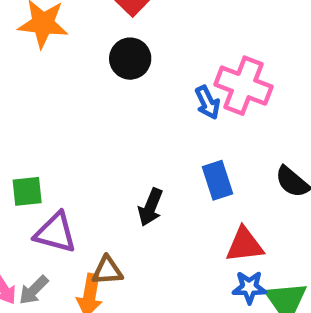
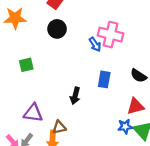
blue rectangle: (217, 180) -> (104, 79), turned 35
green square: (27, 191) -> (26, 65), moved
red triangle: (245, 245) -> (136, 106), moved

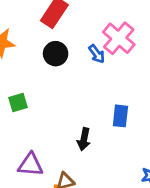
pink cross: (111, 35) -> (119, 38), moved, turned 30
blue arrow: (95, 44) -> (97, 54), moved

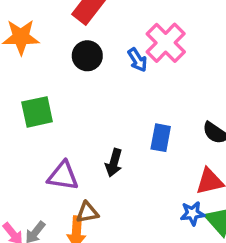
green square: (18, 103) -> (37, 112), size x1.4
purple triangle: (30, 165) -> (63, 176), moved

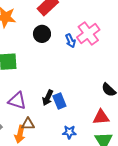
blue rectangle: (161, 138) -> (59, 101), moved, turned -42
blue star: (192, 213) -> (69, 132), moved

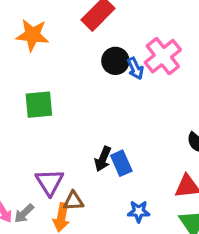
black circle: (42, 34) -> (115, 61), moved
purple triangle: (17, 101) -> (50, 182), moved, turned 42

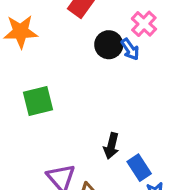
pink cross: (163, 56) -> (144, 24), moved, size x0.7
blue rectangle: (121, 163) -> (139, 168), moved

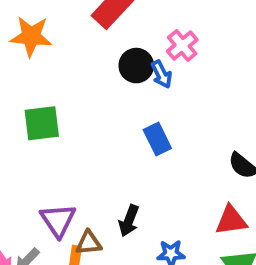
black arrow: (111, 146) -> (129, 221), moved
blue rectangle: (139, 168) -> (157, 139), moved

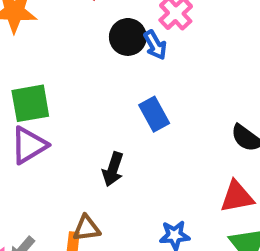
purple triangle: (58, 220) -> (29, 145), moved, turned 36
black arrow: (129, 221) -> (113, 169), moved

